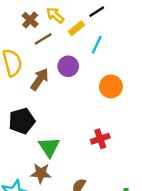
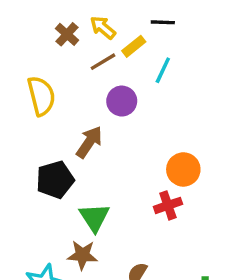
black line: (97, 12) -> (163, 22), turned 35
brown line: (43, 39) -> (103, 62), moved
brown arrow: (40, 79) -> (89, 142), moved
orange circle: (111, 86) -> (183, 169), moved

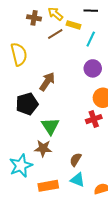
brown cross: (67, 34) -> (34, 18), turned -32
yellow rectangle: (134, 46) -> (74, 25), turned 56
purple circle: (122, 101) -> (93, 68), moved

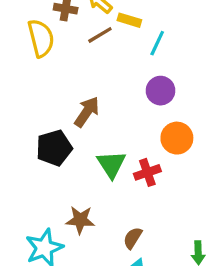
yellow semicircle: (19, 54) -> (41, 38), moved
red cross: (94, 119) -> (147, 172), moved
green triangle: (50, 126) -> (111, 164), moved

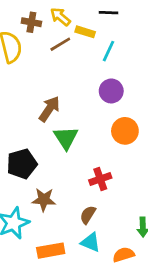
black pentagon: (54, 148) -> (22, 164), moved
green triangle: (111, 164) -> (66, 138), moved
red cross: (147, 172) -> (100, 179), moved

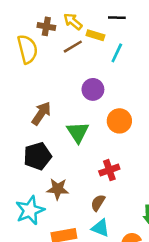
purple circle: (111, 91) -> (93, 89), moved
brown arrow: (49, 109) -> (41, 113), moved
orange circle: (125, 131) -> (119, 121), moved

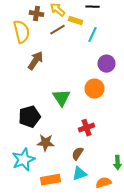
purple circle: (93, 89) -> (106, 64), moved
brown arrow: (41, 113) -> (36, 61), moved
cyan triangle: (100, 228) -> (80, 174), turned -42

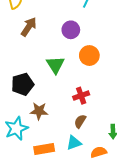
purple circle: (106, 64) -> (71, 30), moved
brown semicircle: (78, 154) -> (80, 121), moved

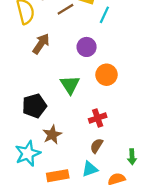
brown star: (39, 111) -> (52, 135), turned -30

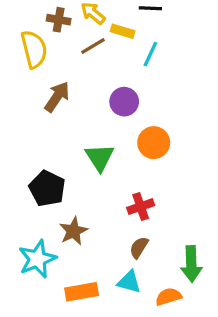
black pentagon: (34, 106) -> (47, 188), turned -30
green arrow: (132, 157) -> (191, 264), size x1.5
cyan triangle: (90, 169) -> (129, 282), turned 35

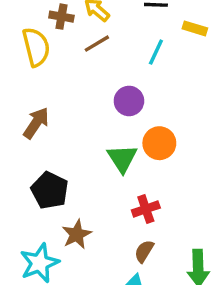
yellow rectangle: (123, 31) -> (195, 28), moved
brown arrow: (57, 97) -> (36, 123), moved
green triangle: (100, 157) -> (122, 158), moved

